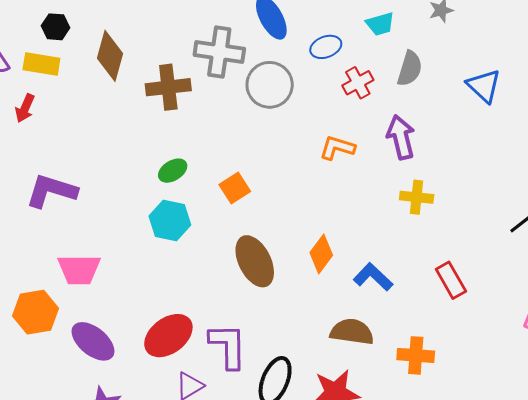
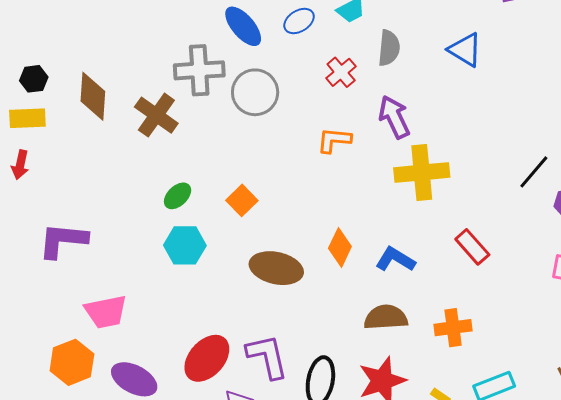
blue ellipse: (326, 47) -> (299, 21), moved
brown cross: (168, 87) -> (156, 115), turned -36
yellow cross: (417, 197) -> (422, 173), size x1.6
brown ellipse: (255, 261) -> (276, 268), turned -39

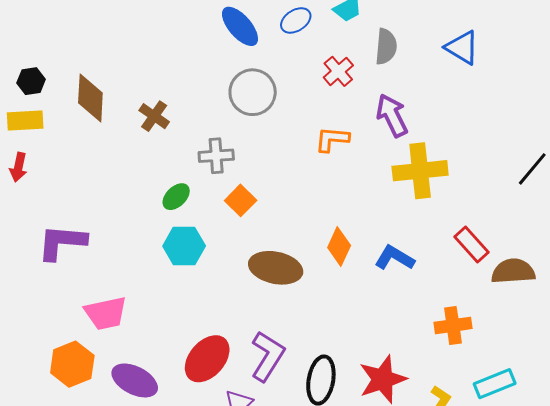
gray cross: (199, 70) -> (216, 156), moved, size x0.7
brown cross: (156, 115) -> (154, 116), size x0.7
brown semicircle: (386, 317) -> (513, 271), moved
purple L-shape: (267, 356) -> (267, 356), turned 45

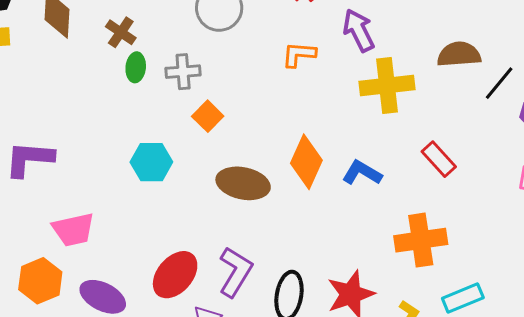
green ellipse: (176, 197) -> (136, 67), moved, turned -40
orange diamond: (339, 246) -> (306, 162), size x1.4
brown semicircle: (513, 271) -> (459, 54), moved
orange cross: (453, 325) -> (421, 240), size x1.4

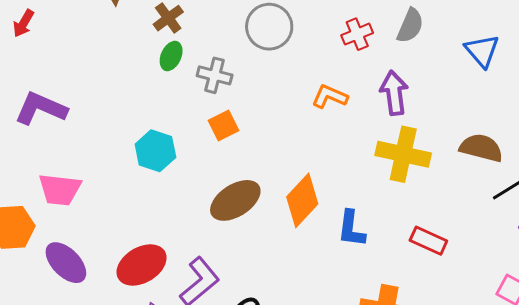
red rectangle: (439, 159) -> (428, 241), turned -42
blue L-shape: (362, 173) -> (351, 229), turned -132
brown ellipse: (243, 183) -> (235, 200), turned -63

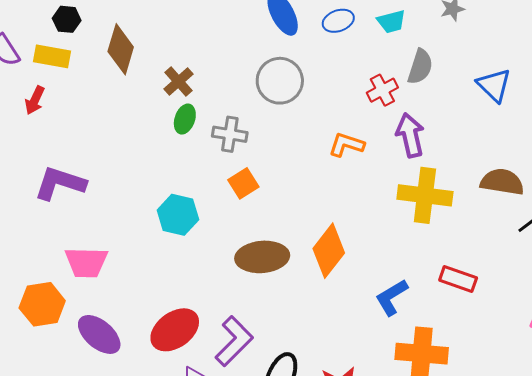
red cross: (357, 34) -> (382, 90), moved
brown ellipse: (235, 200) -> (262, 257), turned 33
blue L-shape: (351, 229) -> (392, 297), moved, turned 57

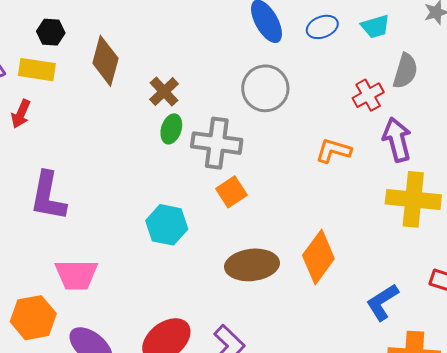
gray cross: (230, 134) -> (217, 143), size x1.4
purple L-shape: (60, 183) -> (48, 196), turned -96

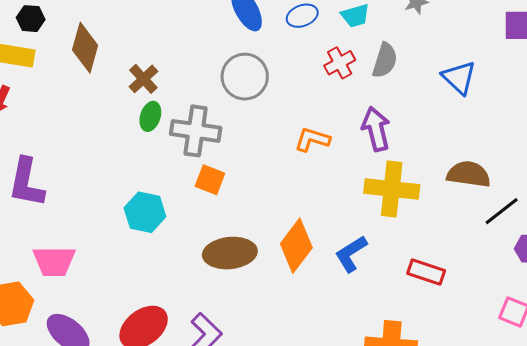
red cross: (368, 95) -> (340, 63), moved
orange square: (231, 192) -> (210, 180), turned -36
blue L-shape: (382, 302) -> (351, 254), moved

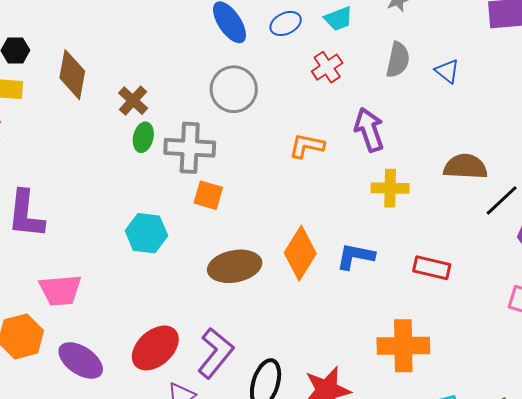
gray semicircle: (385, 60) -> (398, 60), moved
blue triangle: (459, 78) -> (447, 71), size x0.7
yellow cross: (392, 189) -> (390, 188), size x0.7
blue L-shape: (351, 254) -> (355, 256), turned 48

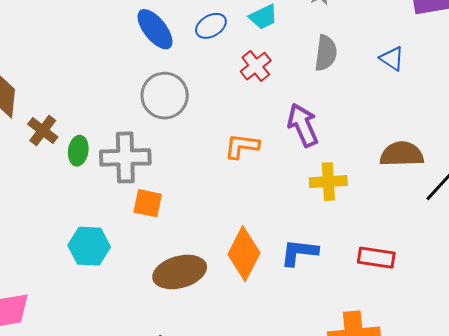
blue triangle: (447, 71) -> (392, 59), moved
brown cross: (133, 101) -> (43, 131), moved

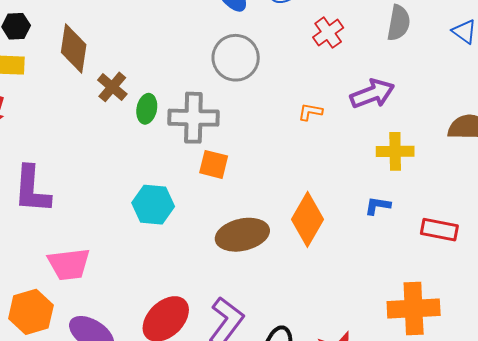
purple arrow: (303, 125) -> (372, 94), turned 90
orange L-shape: (242, 146) -> (310, 112), size x0.7
blue L-shape: (299, 252) -> (378, 206), moved, size x0.7

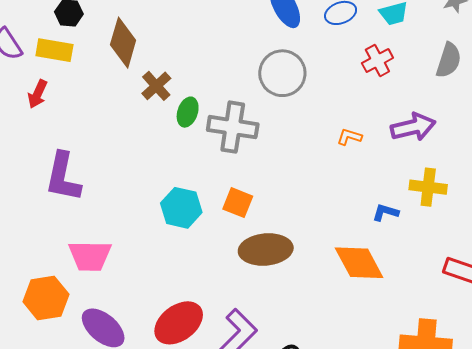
orange square: (214, 164) -> (238, 203), moved
blue L-shape: (378, 206) -> (385, 212), moved
orange diamond: (307, 219) -> (359, 263), moved, turned -66

